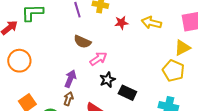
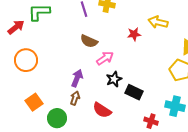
red star: (121, 23) -> (134, 34), moved

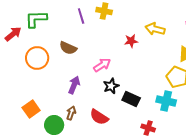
brown semicircle: (89, 41) -> (68, 48), moved
orange circle: (26, 60) -> (37, 58), moved
brown arrow: (75, 98) -> (71, 113), moved
cyan cross: (175, 106) -> (166, 101), moved

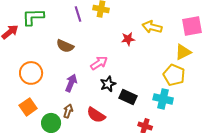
orange circle: (37, 58) -> (31, 73), moved

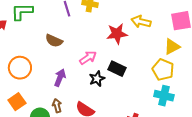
red star: (128, 39) -> (117, 34), size x1.5
black rectangle: (128, 97) -> (117, 69), moved
cyan cross: (163, 99) -> (164, 96), moved
brown arrow: (68, 111) -> (57, 106), turned -32

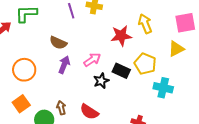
yellow arrow: (141, 22) -> (145, 24), turned 54
yellow pentagon: (163, 70) -> (145, 64), moved
purple arrow: (60, 78) -> (64, 65), moved
cyan cross: (164, 96) -> (163, 88), moved

